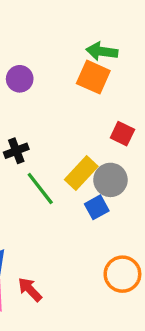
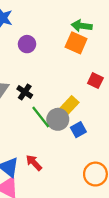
black cross: (16, 151) -> (25, 92), turned -35
gray circle: (110, 180) -> (58, 119), moved
red arrow: (30, 290) -> (34, 163), moved

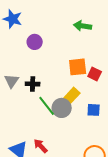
orange square: (76, 43) -> (78, 67), moved, turned -30
black cross: (25, 92) -> (33, 84), turned -32
blue square: (78, 130) -> (94, 110), moved, turned 32

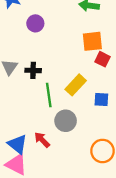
orange square: (78, 67) -> (92, 41), moved
green line: (47, 106) -> (49, 95), turned 30
gray circle: (62, 108) -> (66, 121), moved

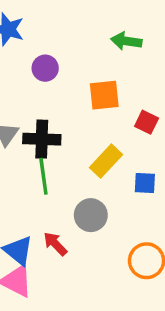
orange square: (92, 41) -> (104, 95), moved
black cross: (33, 70) -> (42, 139), size x1.5
green line: (49, 95) -> (43, 176), moved

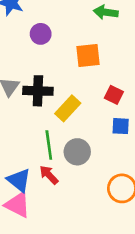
red square: (147, 122) -> (114, 95), moved
yellow rectangle: (106, 161) -> (68, 108), moved
green line: (43, 176) -> (49, 145), moved

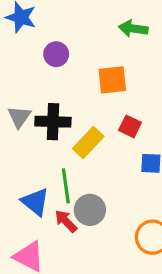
red square: (114, 95) -> (130, 126), moved
gray circle: (77, 152) -> (90, 210), moved
blue triangle: (19, 180) -> (35, 202), moved

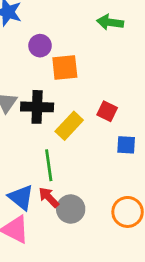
orange square: (112, 80) -> (65, 68), moved
blue triangle: (35, 202) -> (21, 197), moved
gray circle: (90, 210) -> (71, 209), moved

